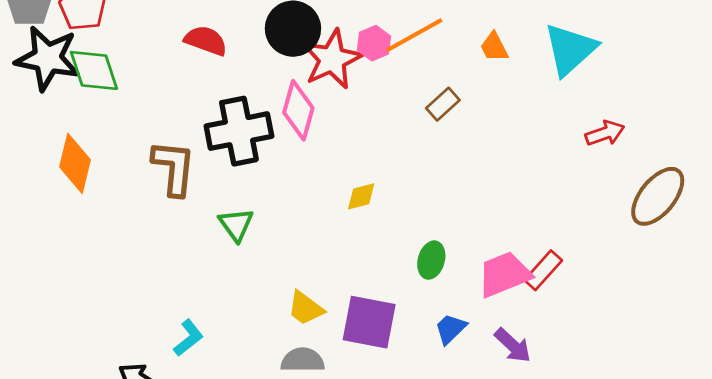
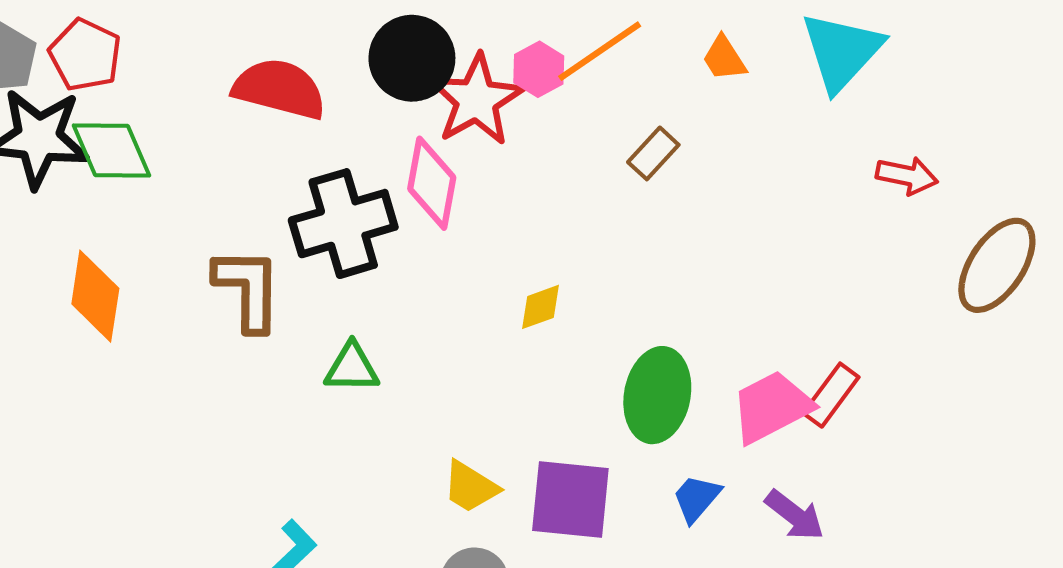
red semicircle: (206, 41) -> (279, 89), size x1.4
red arrow: (605, 133) -> (907, 176), turned 36
green triangle: (236, 225) -> (352, 368), turned -48
green ellipse: (431, 260) -> (657, 395), size x1.6

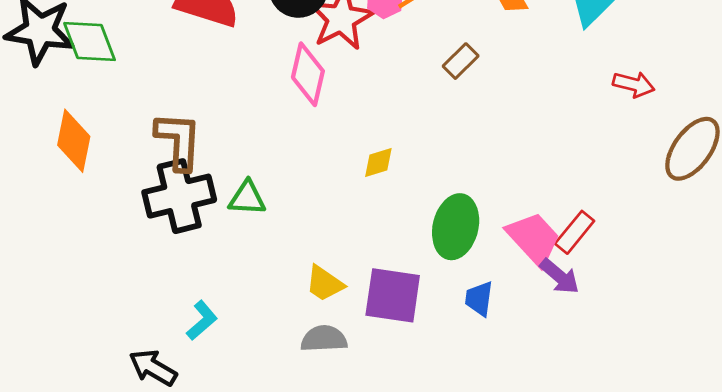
black cross: (343, 224) -> (179, 196), moved
pink trapezoid: (772, 407) -> (534, 238), turned 72
blue trapezoid: (697, 498) -> (479, 299), turned -36
purple arrow: (795, 515) -> (560, 276), moved

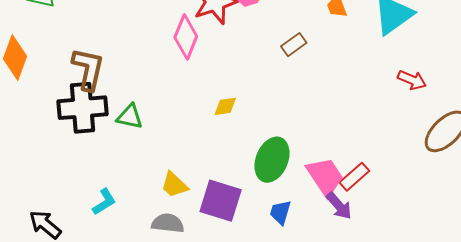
cyan L-shape: (202, 320) -> (104, 202), moved

